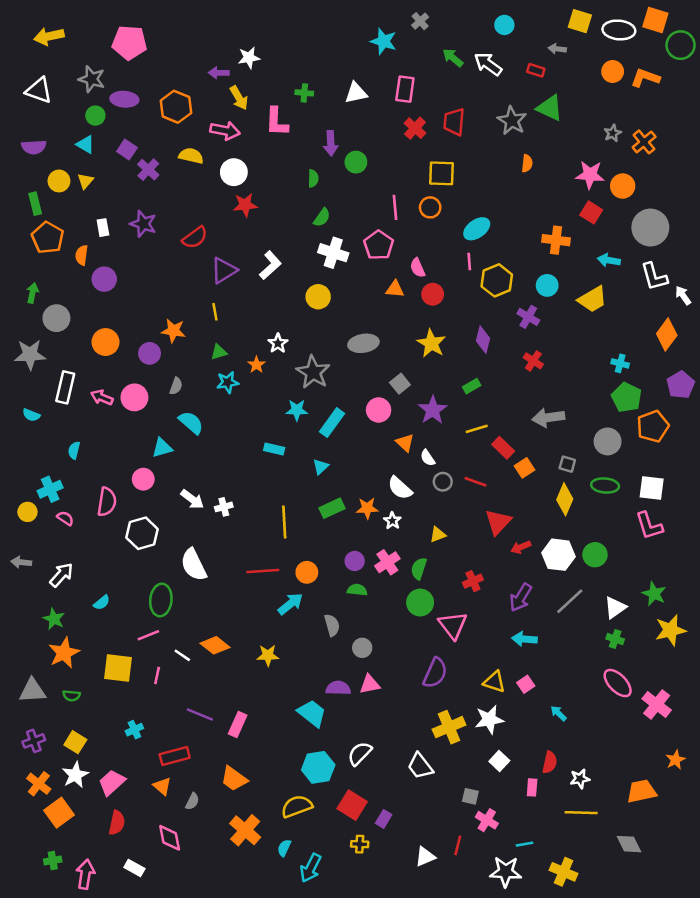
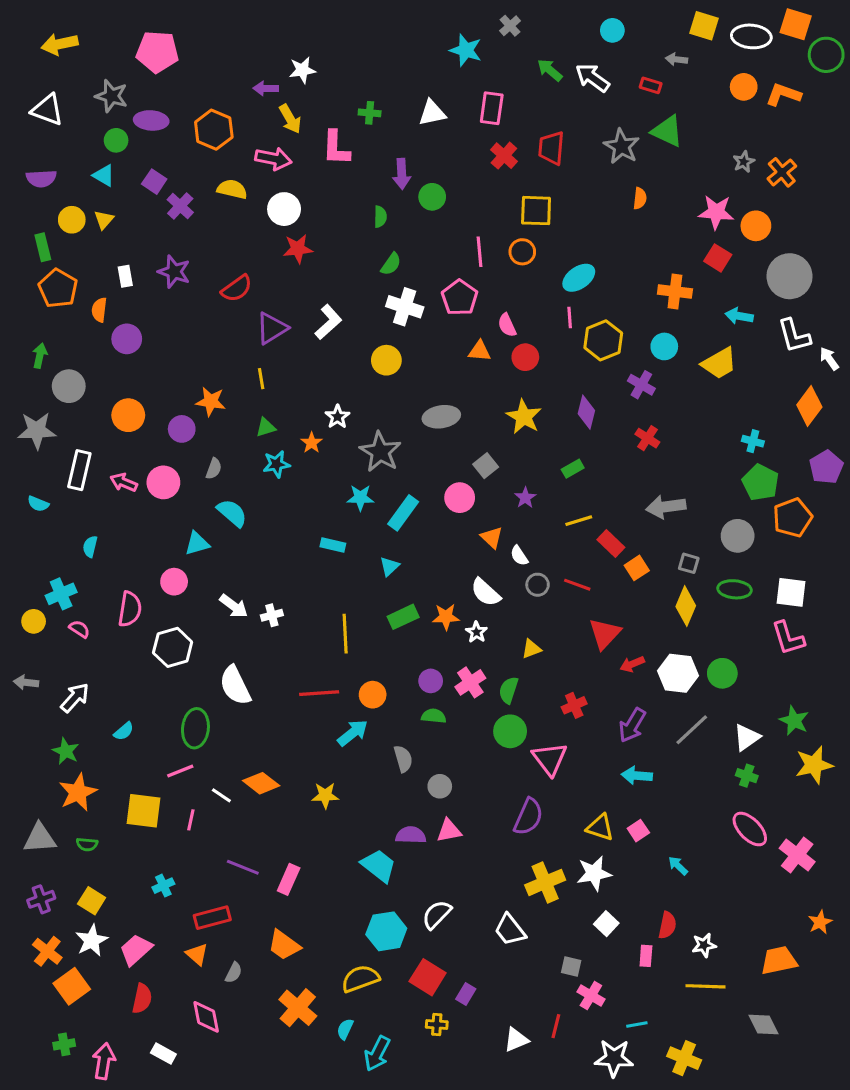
purple star: (433, 410) -> (525, 498), size x0.6

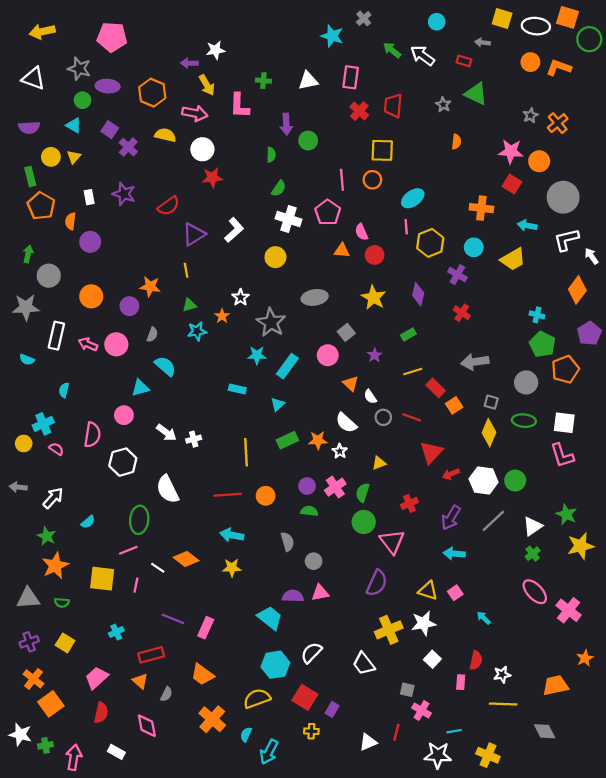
gray star: (622, 146) -> (443, 105), size x0.6
white L-shape: (794, 336) -> (566, 240), turned 92
cyan arrow: (353, 733) -> (232, 535), moved, turned -130
green cross: (747, 776) -> (533, 554), turned 32
white star: (92, 941) -> (20, 734), moved, turned -30

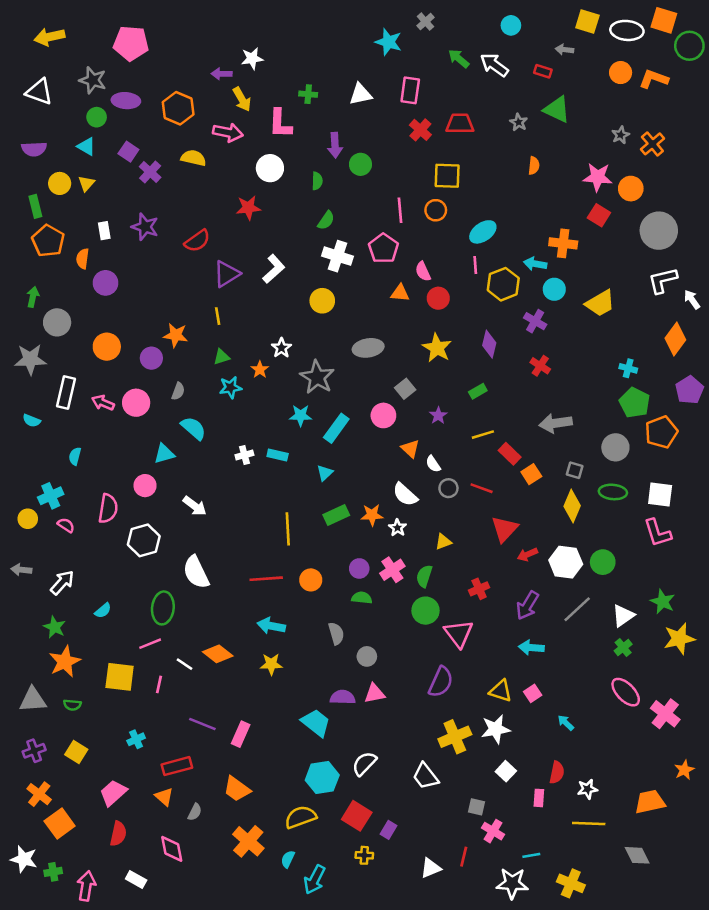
red trapezoid: (393, 106) -> (460, 124), turned 85
white circle: (202, 149) -> (270, 168), moved
cyan arrow: (527, 226) -> (535, 264), moved
white cross: (194, 439) -> (244, 455), moved

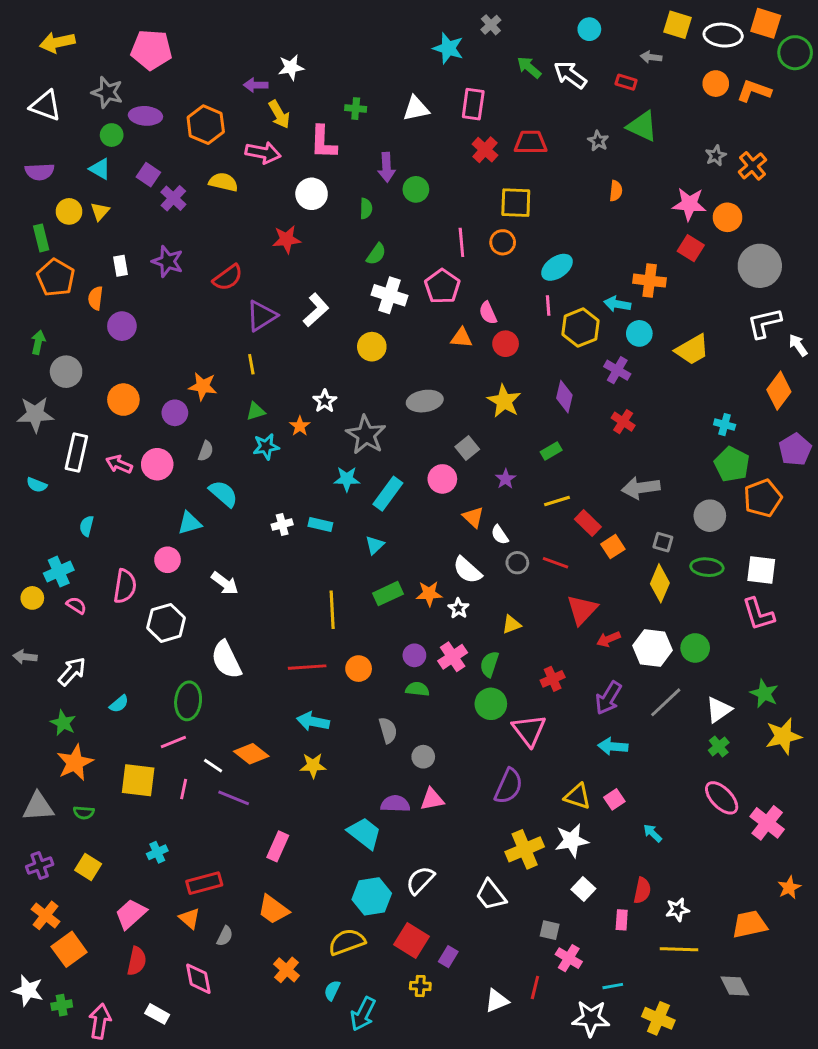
purple line: (202, 724) -> (234, 798), moved
orange cross: (248, 841) -> (287, 970), size x0.7

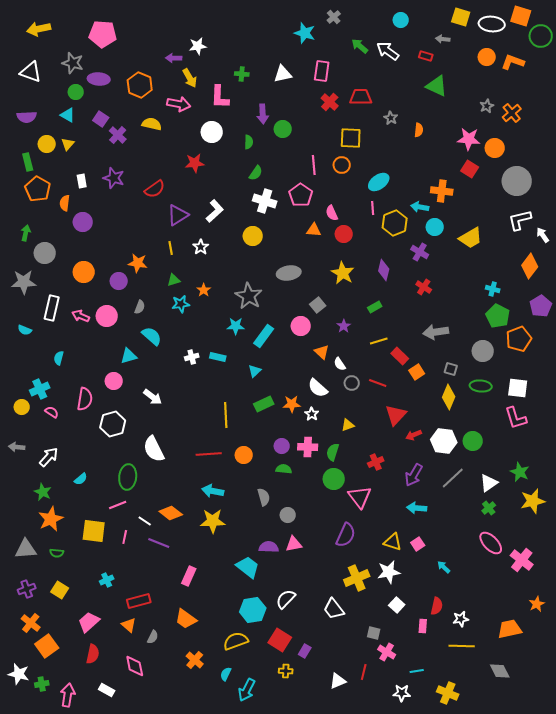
gray star: (598, 141) -> (391, 118), moved
white star: (325, 401) -> (201, 247), moved
pink cross: (453, 657) -> (308, 447), turned 36
yellow star: (313, 766) -> (213, 521), size x1.4
white star: (591, 1018) -> (402, 693), size x0.7

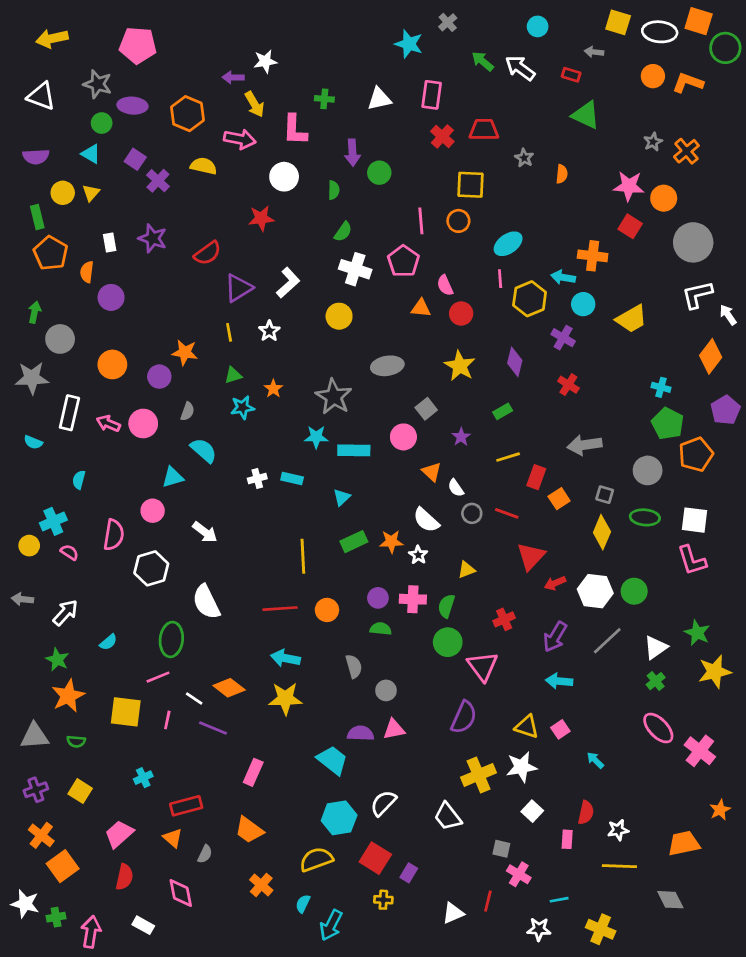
cyan rectangle: (264, 336) -> (354, 450), turned 55
red rectangle: (400, 356) -> (536, 477), turned 66

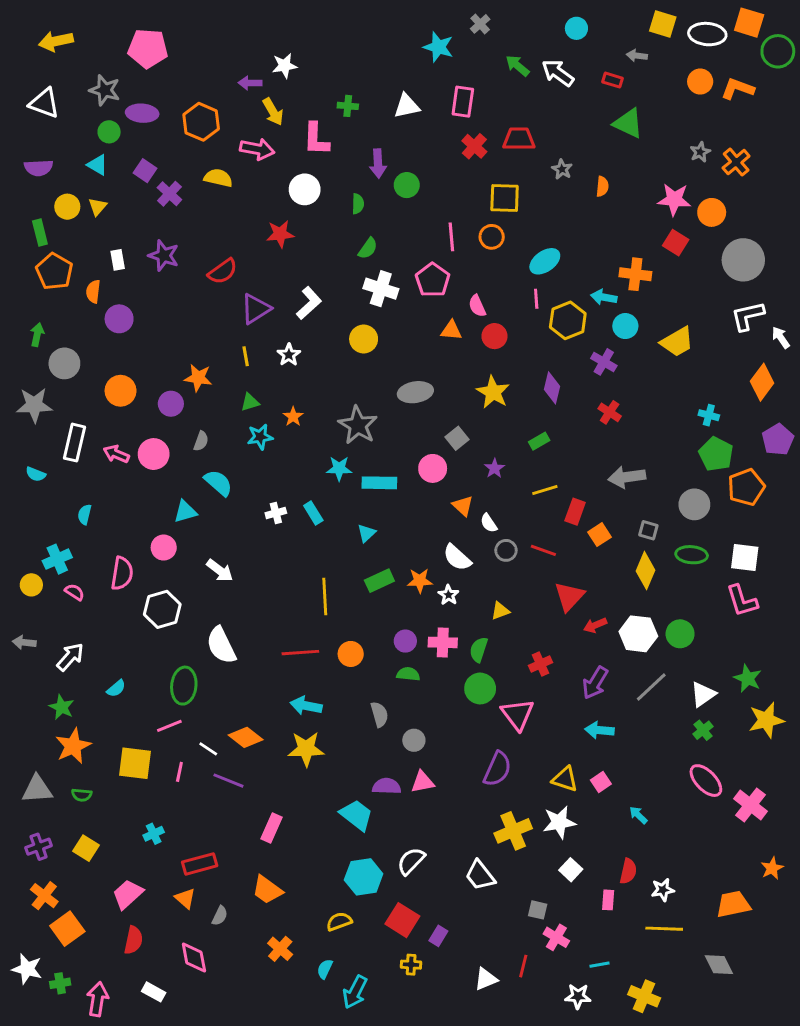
cyan rectangle: (292, 478) -> (313, 513), turned 45
yellow semicircle: (316, 859) -> (339, 921), size x0.7

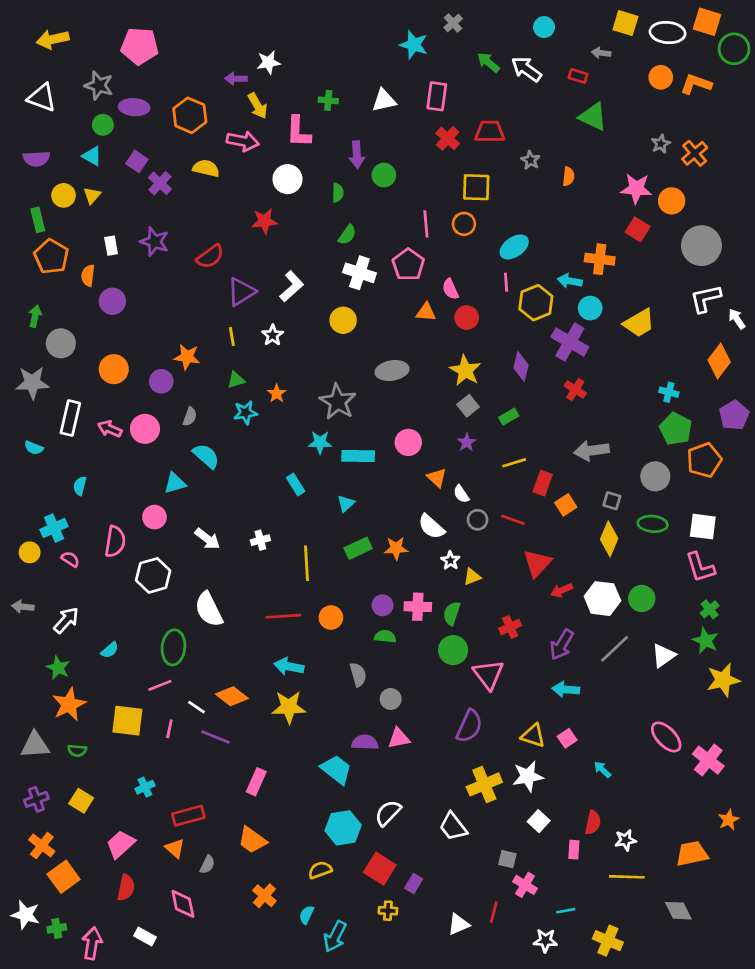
purple cross: (604, 362) -> (570, 342), size x1.5
gray square: (457, 438) -> (468, 406), moved
white cross: (276, 513) -> (260, 540), moved
white star: (448, 595) -> (450, 561), moved
green cross: (703, 730) -> (710, 609), moved

